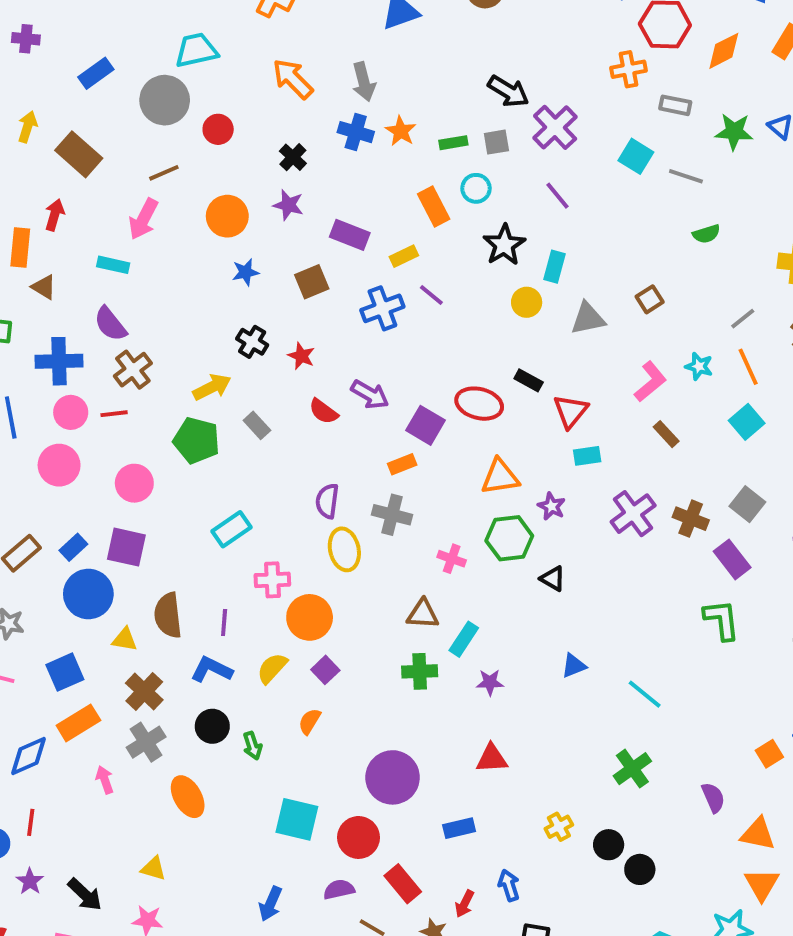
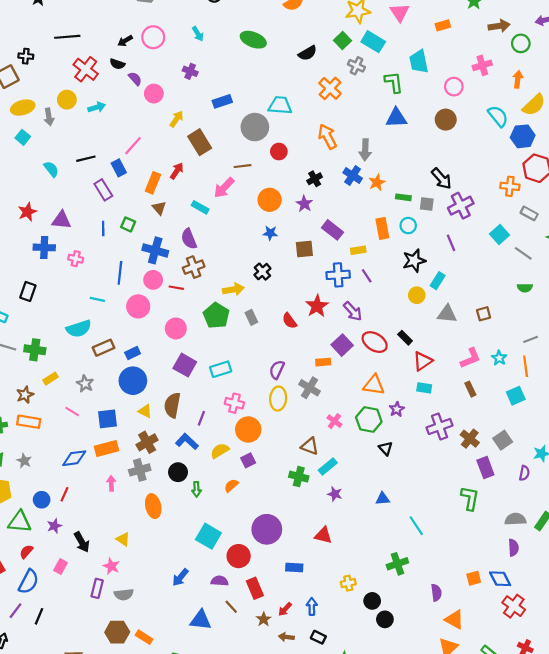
red star: (301, 356) -> (317, 306), moved, size x1.5
purple arrow: (370, 395) -> (353, 311), moved
purple square: (126, 547) -> (185, 365), moved

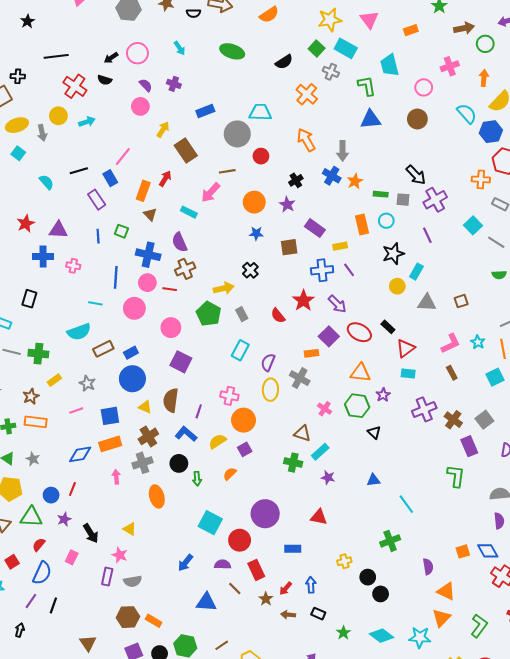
purple semicircle: (135, 79) -> (146, 85), moved
cyan rectangle: (221, 369) -> (240, 350), moved, turned -42
pink line: (72, 412) -> (76, 410), turned -48

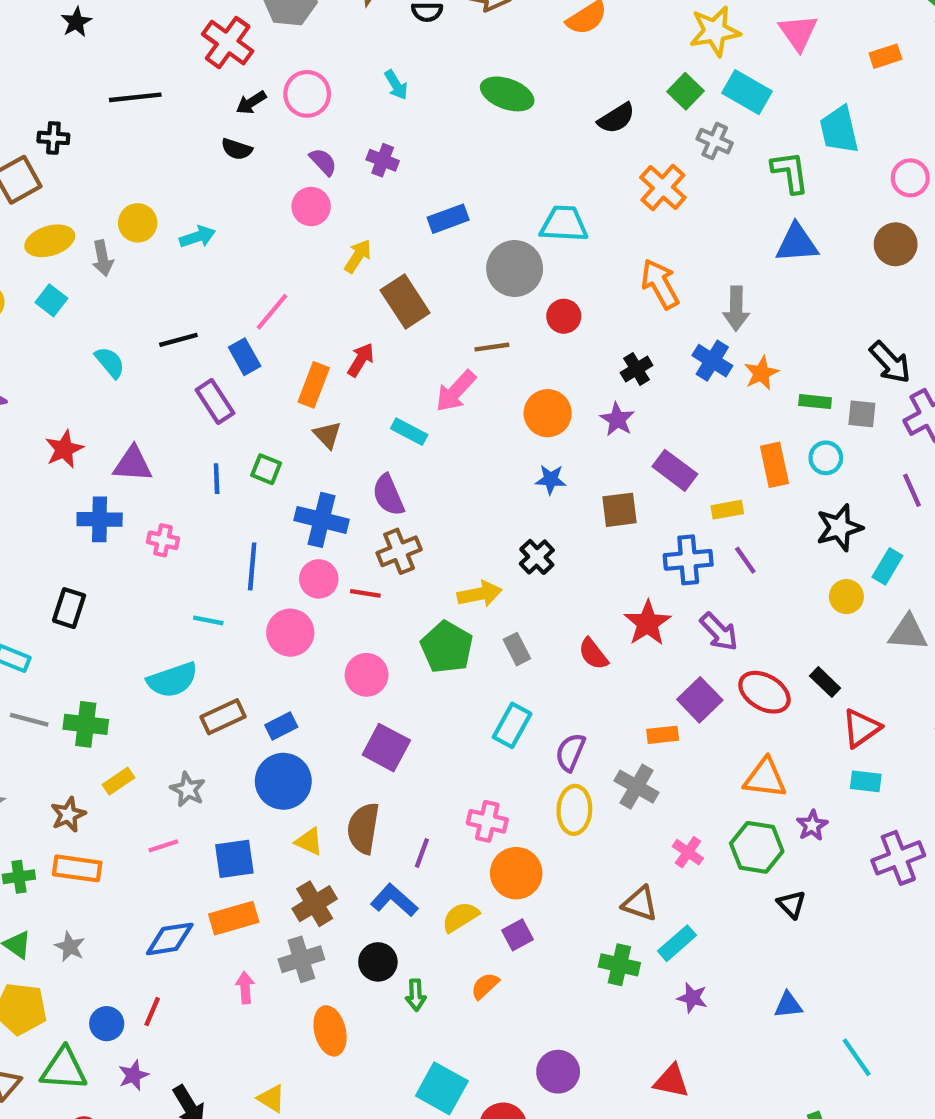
red cross: (75, 86) -> (228, 43), moved
purple circle: (265, 514) -> (558, 1072), size x0.7

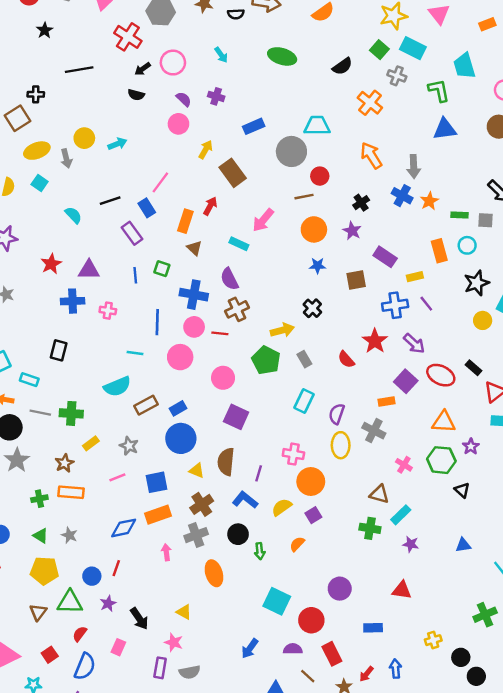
brown line: (492, 347) -> (304, 197), moved

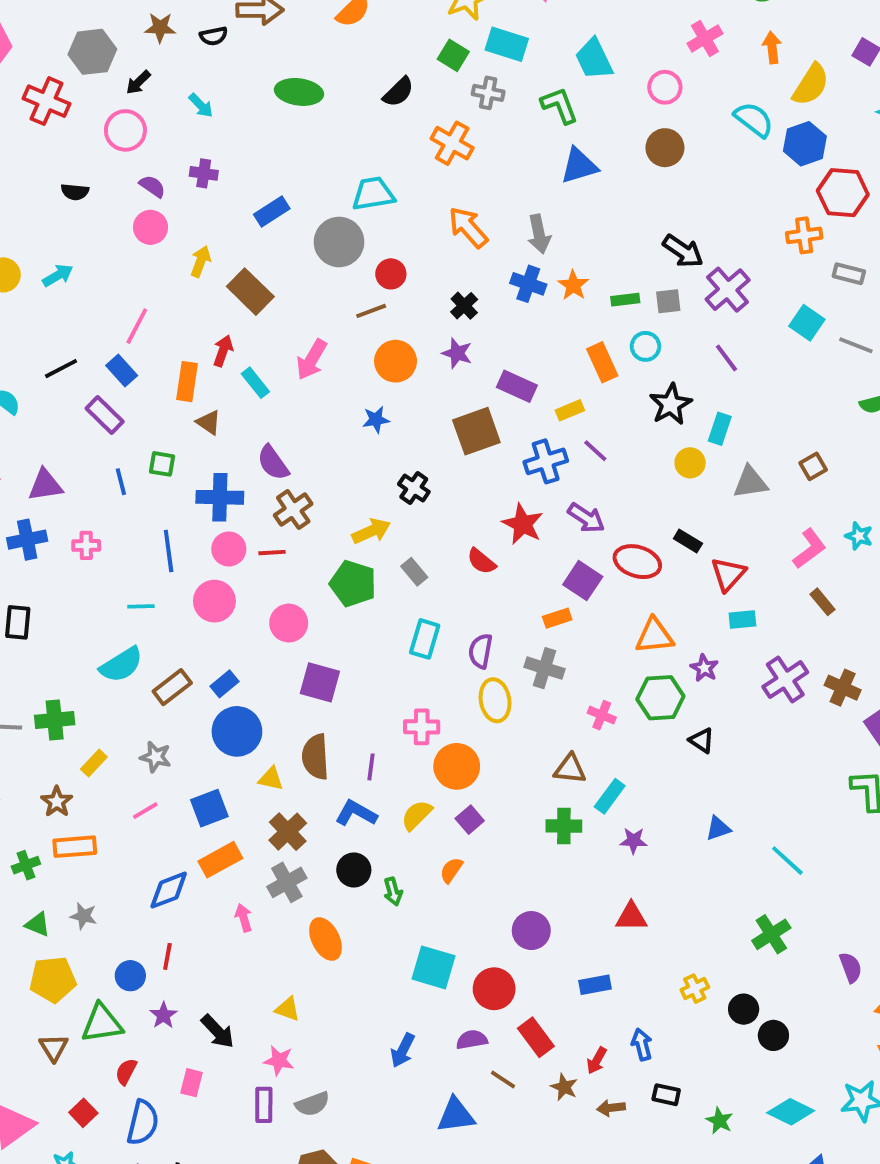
black arrow: (143, 69) -> (138, 82), moved
cyan rectangle: (239, 244) -> (255, 383), moved, turned 36
blue star: (318, 266) -> (376, 420), moved
brown square: (356, 280) -> (476, 431), size x1.4

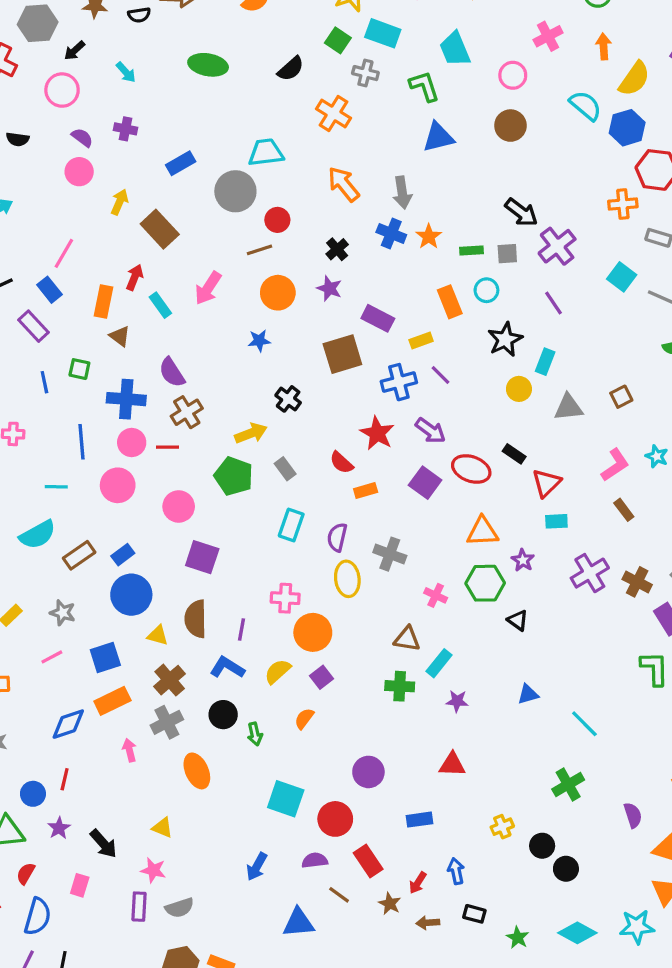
orange rectangle: (557, 618) -> (366, 491), moved

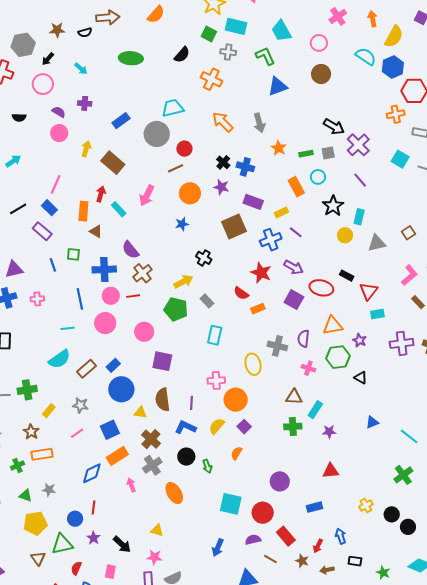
blue cross: (391, 234) -> (245, 167), moved
purple semicircle: (337, 537) -> (303, 339), moved
purple cross: (590, 573) -> (402, 343), turned 30

